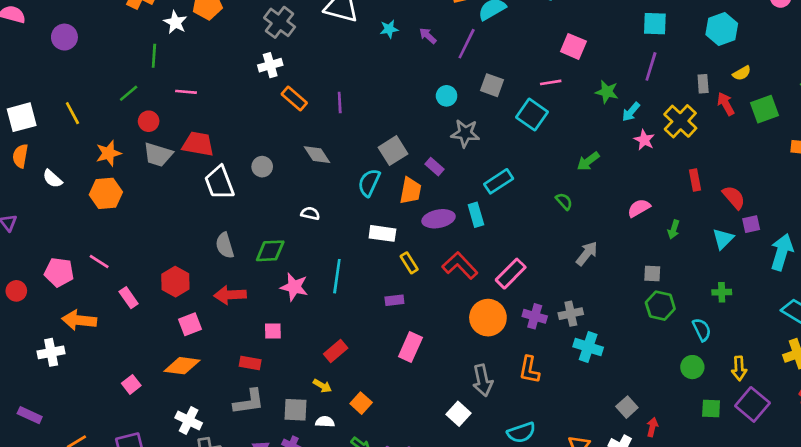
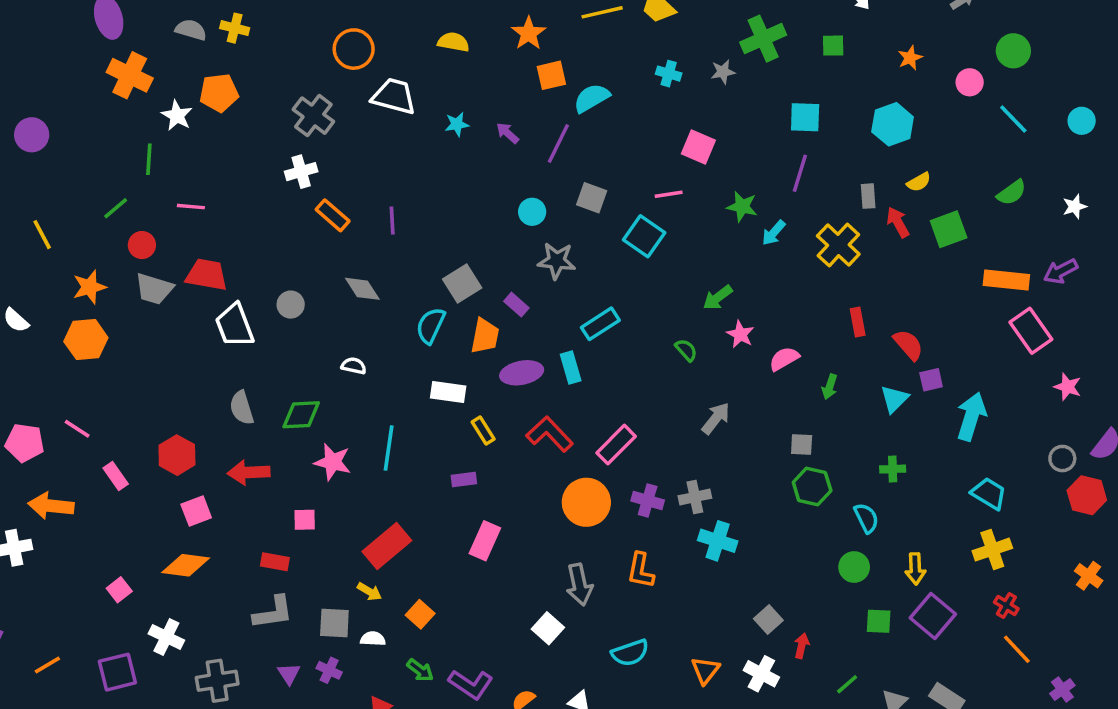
pink star: (644, 140) -> (740, 334), moved
red rectangle: (336, 351) -> (387, 546), size x1.5
white cross: (189, 420) -> (166, 637), moved

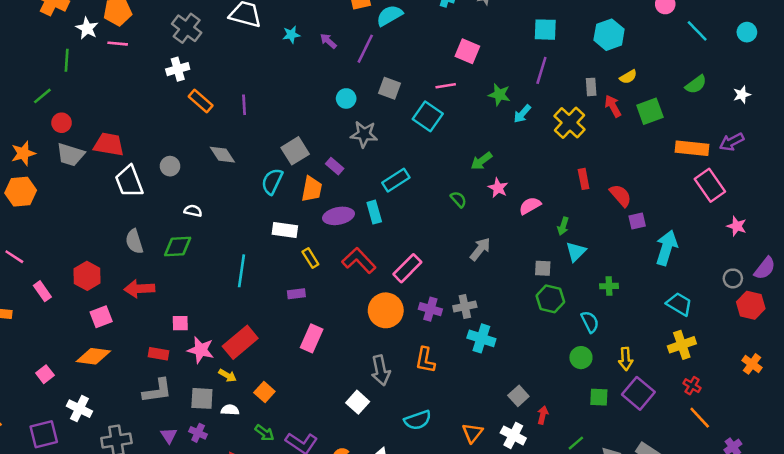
pink line: (191, 207) -> (118, 44), moved
white semicircle: (354, 366) -> (193, 211), moved
cyan triangle: (894, 399) -> (576, 252), moved
pink star: (333, 462) -> (201, 350), moved

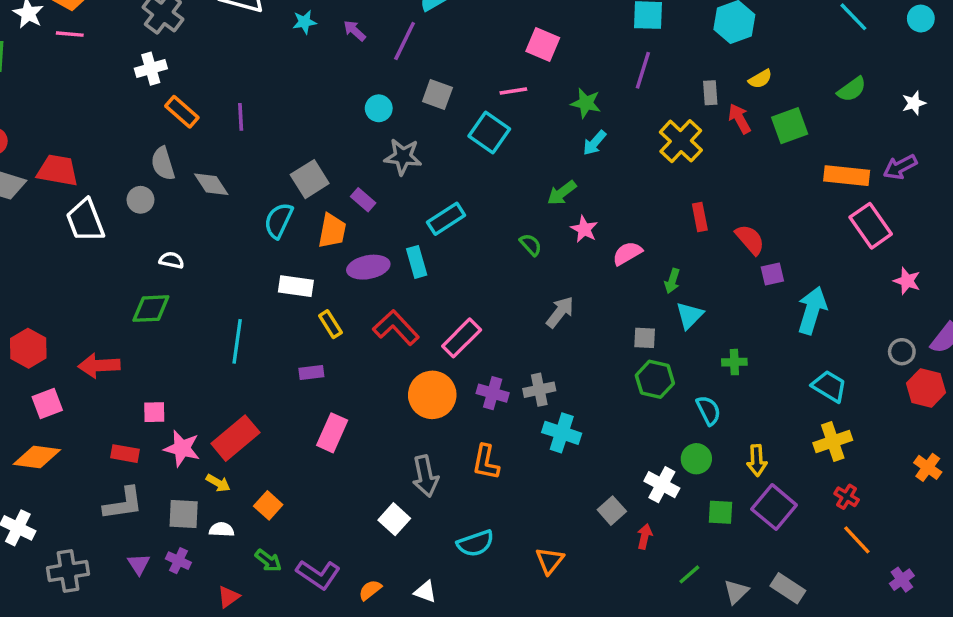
cyan arrow: (522, 114) -> (595, 143), moved
gray semicircle: (134, 241) -> (163, 164), moved
white cross: (513, 435) -> (662, 485), moved

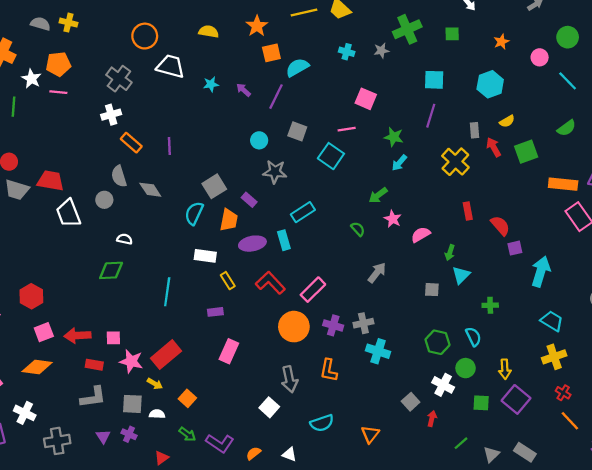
red arrow: (99, 366) -> (77, 336), moved
green hexagon: (655, 379) -> (437, 342), moved

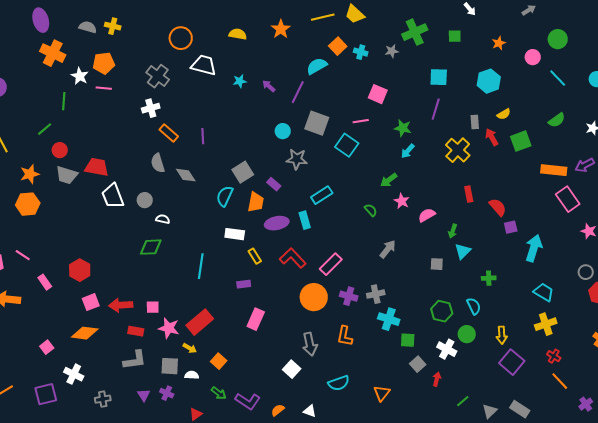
orange square: (271, 53) -> (338, 46), moved, turned -30
gray square: (297, 131) -> (317, 123), size x1.4
gray circle: (104, 200) -> (145, 200), moved
green square: (481, 403) -> (408, 340), moved
gray cross: (57, 441) -> (103, 399), size x0.7

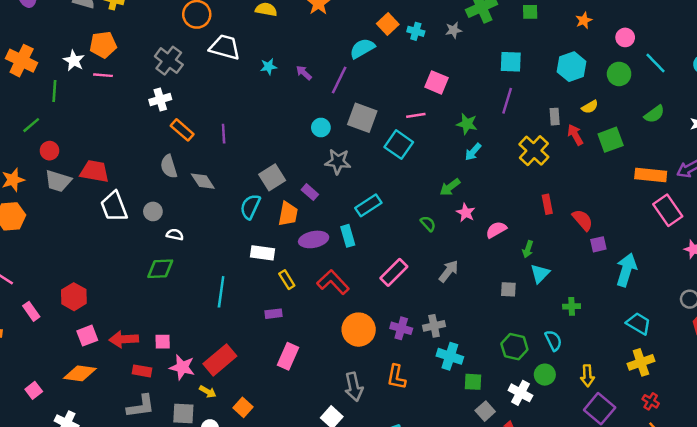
green circle: (558, 39) -> (619, 74), moved
orange cross: (53, 53) -> (22, 61), moved
pink rectangle: (331, 264) -> (394, 272), moved

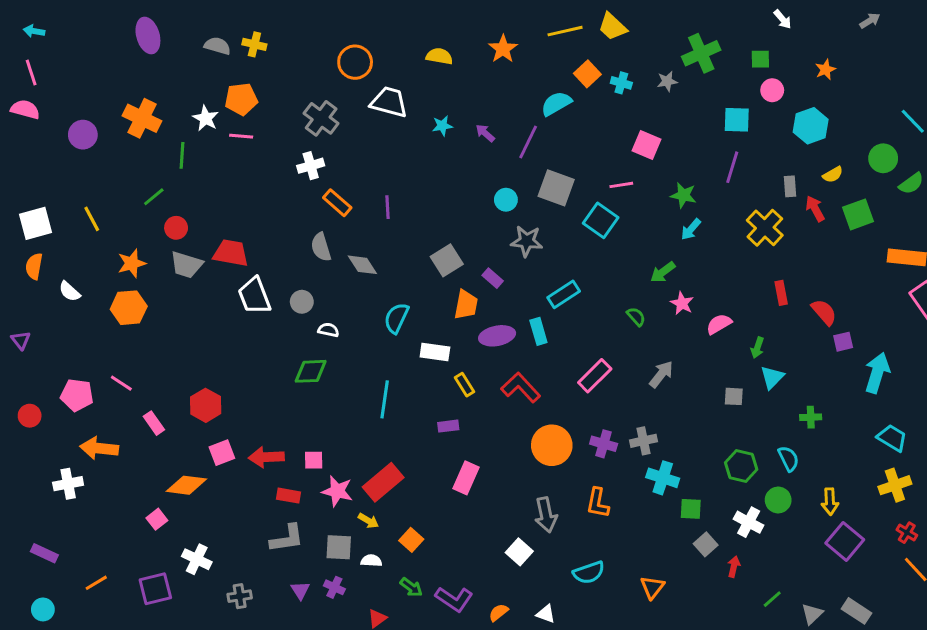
pink circle: (625, 37) -> (772, 90), moved
green circle: (619, 74) -> (883, 158), moved
cyan semicircle: (250, 207) -> (396, 318), moved
orange diamond: (80, 373) -> (186, 485), moved

